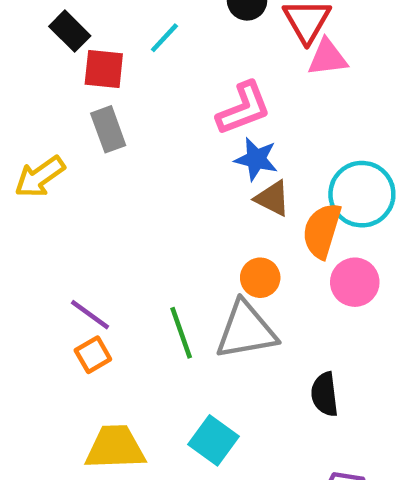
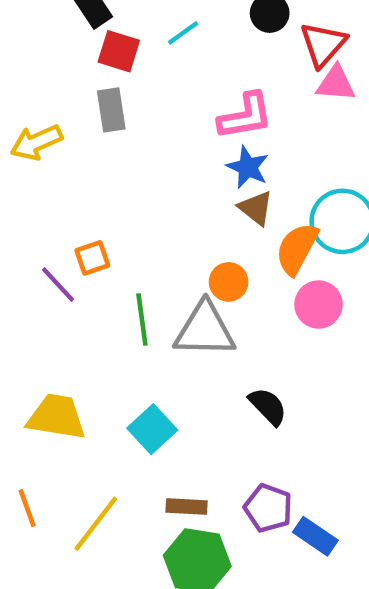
orange square: (93, 355) -> (92, 258), moved
black semicircle: (325, 394) -> (268, 406), turned 132

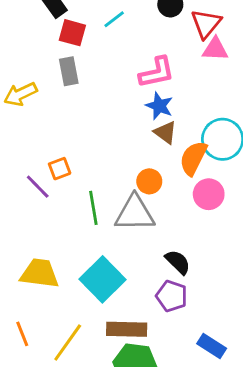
cyan square: (152, 429) -> (102, 279), size x1.4
brown rectangle: (187, 506) -> (127, 329), size x1.5
purple pentagon: (268, 508) -> (172, 296), moved

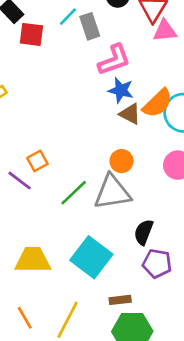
gray rectangle: (69, 71) -> (90, 26), moved
orange semicircle: (193, 158) -> (158, 103), moved, turned -152
green line: (93, 208) -> (74, 193), turned 64
black semicircle: (178, 262) -> (144, 232), moved, turned -105
brown rectangle: (127, 329) -> (120, 300), size x0.6

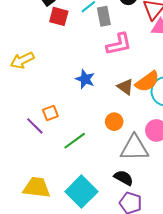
blue star: (121, 90) -> (85, 79), moved
gray triangle: (112, 192) -> (134, 148), moved
black semicircle: (144, 232) -> (124, 178), turned 90

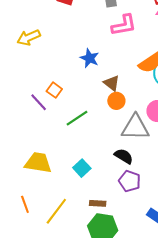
brown triangle: (125, 87) -> (112, 83), moved
orange square: (50, 113) -> (54, 90), turned -35
cyan square: (81, 192) -> (82, 168), size x0.6

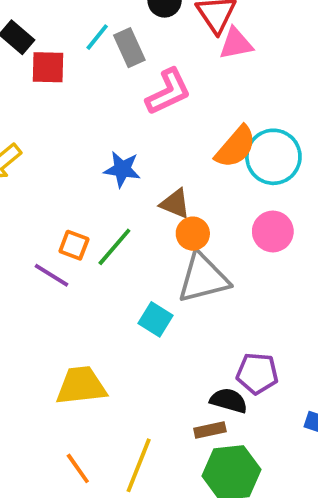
green line: (77, 118) -> (114, 247), moved
gray triangle: (135, 127) -> (203, 278), moved
black semicircle: (124, 156) -> (229, 401), moved
cyan square: (82, 168) -> (156, 319), moved

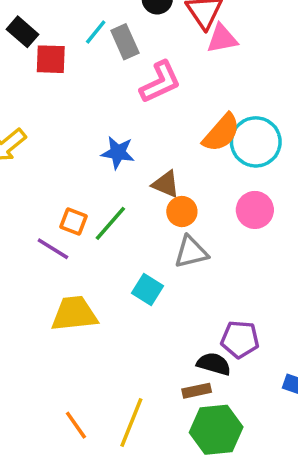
gray triangle: (203, 278) -> (191, 252), size x0.7
yellow trapezoid: (81, 386) -> (74, 314), moved

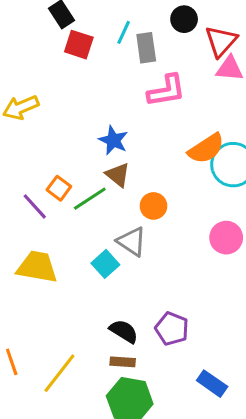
cyan line: (96, 32) -> (124, 32), turned -30
brown triangle: (166, 184) -> (118, 175), moved
pink circle: (255, 210) -> (226, 238), moved
gray triangle: (191, 252) -> (132, 241), moved, turned 32
black semicircle: (214, 364) -> (124, 331), moved

